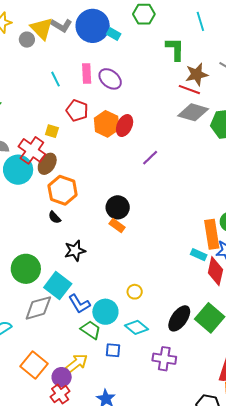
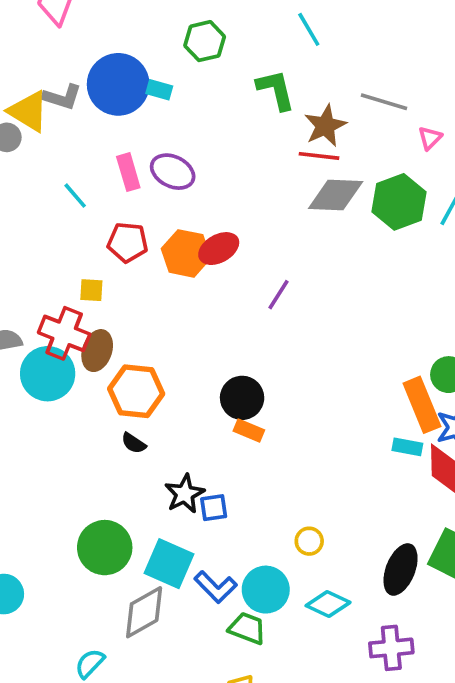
red ellipse: (125, 126) -> (219, 249), turned 50
blue square: (113, 350) -> (214, 508), moved

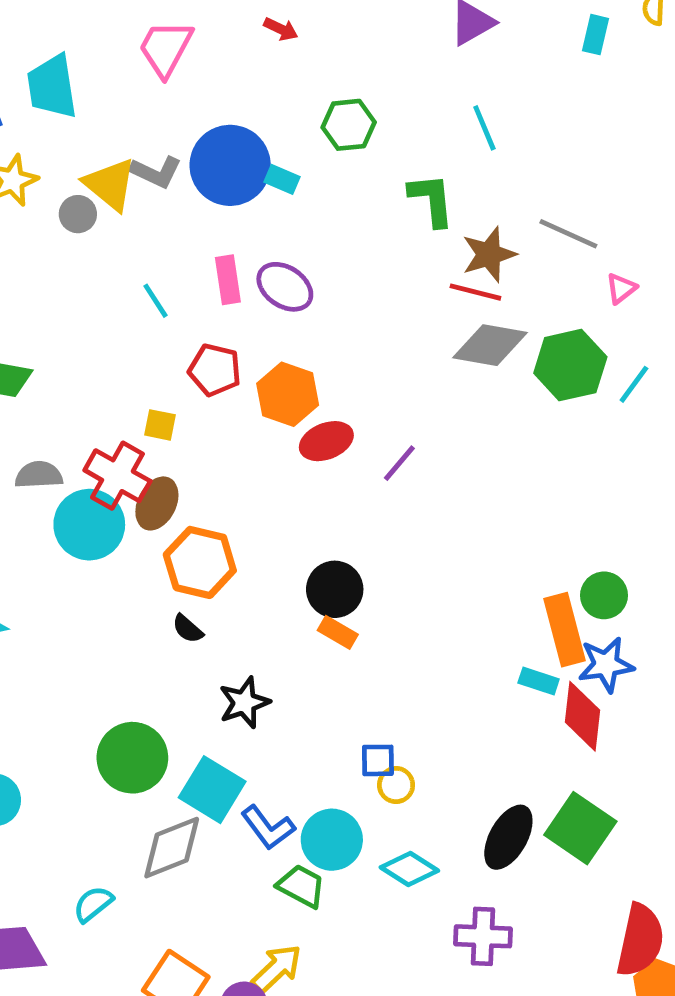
red ellipse: (219, 249) -> (326, 441), moved
blue square: (214, 508) -> (378, 760), moved

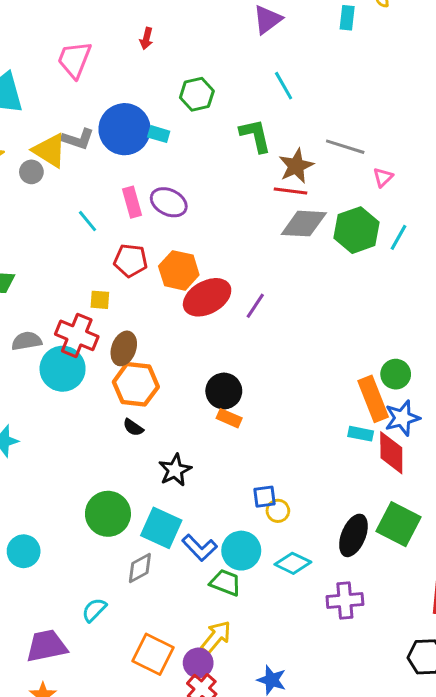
red arrow: (281, 29) -> (146, 38), turned 85
red ellipse: (326, 441) -> (207, 297), size x1.4
brown ellipse: (157, 503) -> (124, 348), moved
gray diamond: (172, 848) -> (140, 568), size x0.7

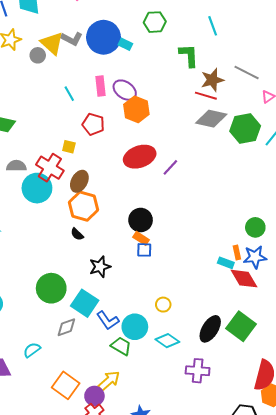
orange hexagon: (179, 270) -> (136, 109), moved
orange rectangle: (373, 399) -> (237, 252), moved, size x0.5
red diamond: (391, 453) -> (244, 279), turned -40
blue square: (264, 497) -> (144, 250), moved

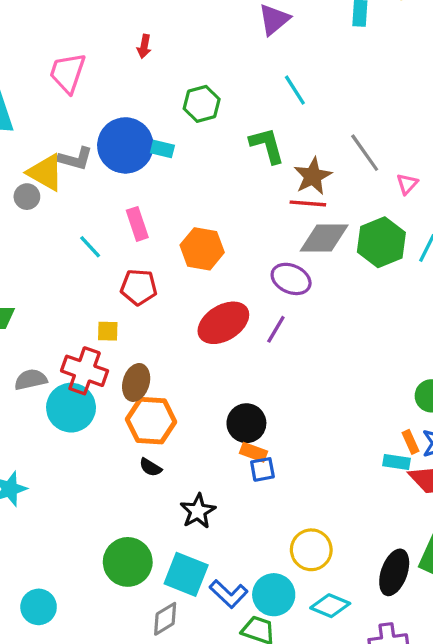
gray line: (247, 73) -> (365, 153), turned 40
purple ellipse: (125, 90) -> (291, 279), moved
yellow circle: (163, 305) -> (311, 550), size x1.6

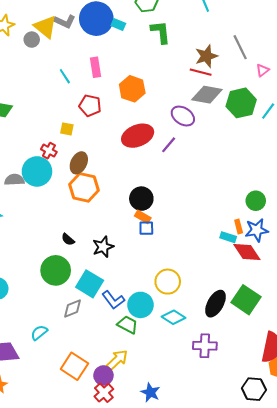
green L-shape: (267, 145) -> (161, 32), moved
red cross: (85, 371) -> (49, 151), size x0.6
gray semicircle: (31, 379) -> (14, 180), moved
black semicircle: (150, 467) -> (68, 239), moved

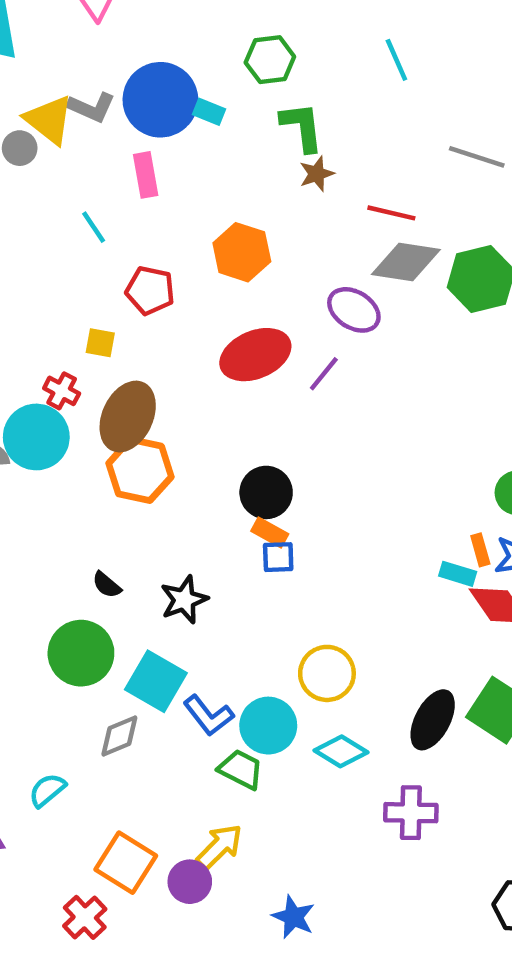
gray line: (240, 47) -> (477, 157), turned -45
brown star: (206, 56) -> (317, 174), moved, size x0.7
pink rectangle: (96, 67) -> (146, 175), moved
brown ellipse: (79, 163) -> (128, 417), size x1.4
red cross: (104, 393) -> (85, 917), moved

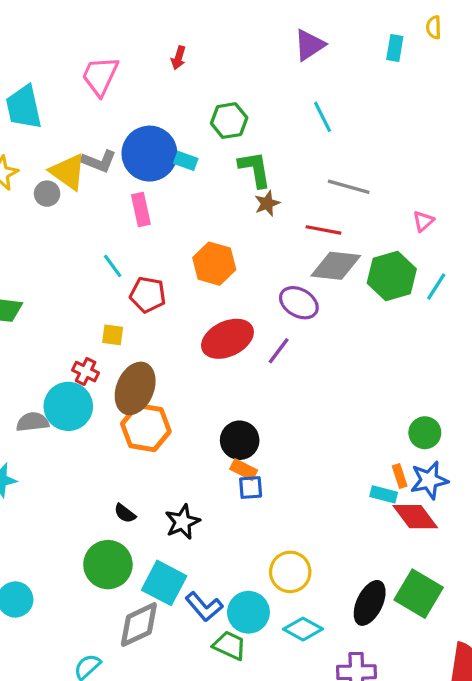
gray line: (477, 157) -> (349, 187), moved
cyan line: (94, 227) -> (113, 266), moved
gray diamond: (119, 736) -> (139, 625), size x1.4

